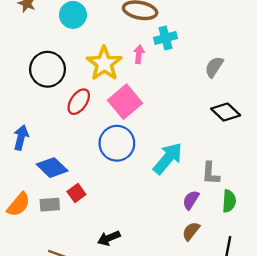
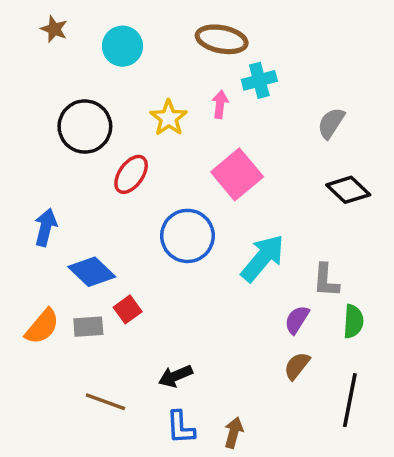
yellow star: (104, 63) -> (169, 118), size x0.7
pink square: (125, 102) -> (237, 174), moved

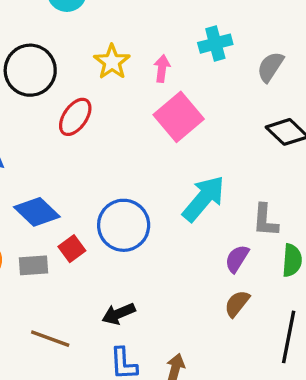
cyan cross: (259, 80) -> (215, 44), moved
pink arrow: (220, 104) -> (162, 69), moved
blue circle: (187, 236) -> (124, 225), moved

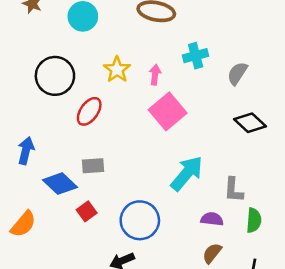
blue circle: (124, 225) -> (140, 220), moved
purple semicircle: (237, 259) -> (212, 219), turned 65
gray rectangle: (34, 265) -> (93, 166), moved

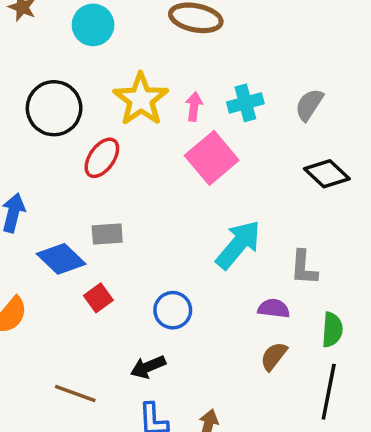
cyan cross: (196, 56) -> (245, 103), moved
yellow star: (117, 70) -> (141, 99), size x1.4
blue circle: (140, 220) -> (173, 310), size x0.7
green semicircle: (254, 220) -> (332, 330), moved

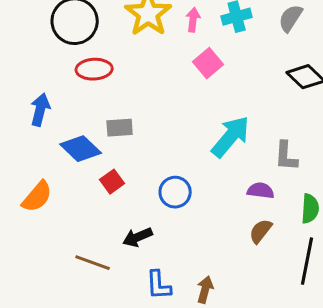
red ellipse: (102, 158) -> (94, 69), moved, turned 52
pink square: (212, 158) -> (208, 63), size x0.7
black arrow: (148, 367) -> (138, 237), moved

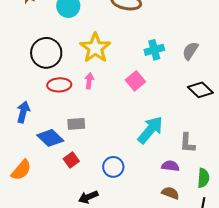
pink arrow: (193, 20) -> (89, 81), moved
brown semicircle: (261, 231) -> (170, 193), turned 72

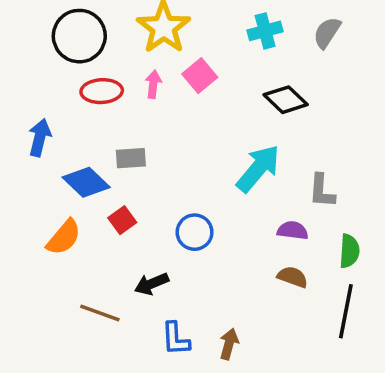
pink square: (135, 81) -> (200, 76), moved
black diamond: (200, 90) -> (286, 100), moved
orange semicircle: (21, 170) -> (64, 237), moved

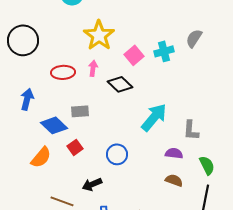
cyan cross: (265, 31) -> (164, 51), moved
black circle: (79, 36) -> (23, 40), moved
pink square: (200, 76) -> (134, 55), moved
black diamond: (286, 100) -> (120, 84), moved
green semicircle: (349, 251) -> (207, 165), turned -30

